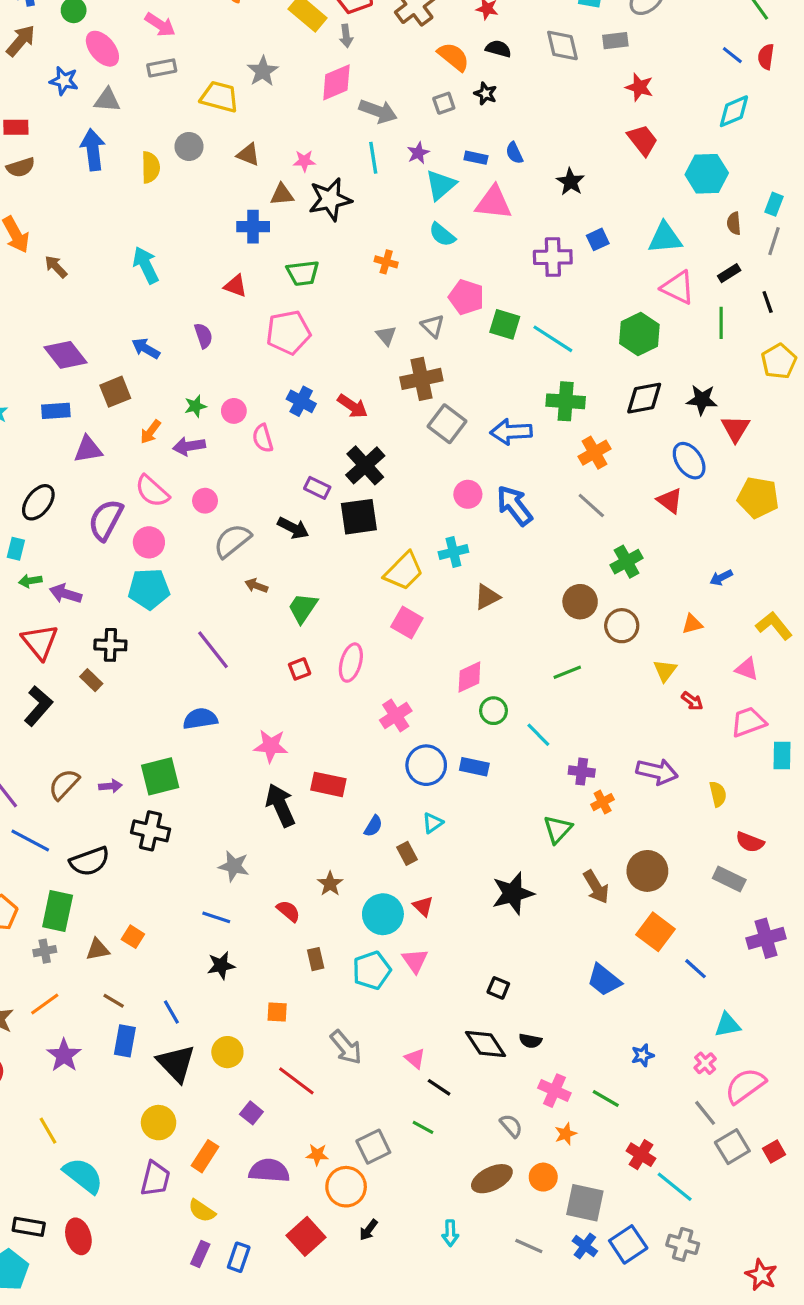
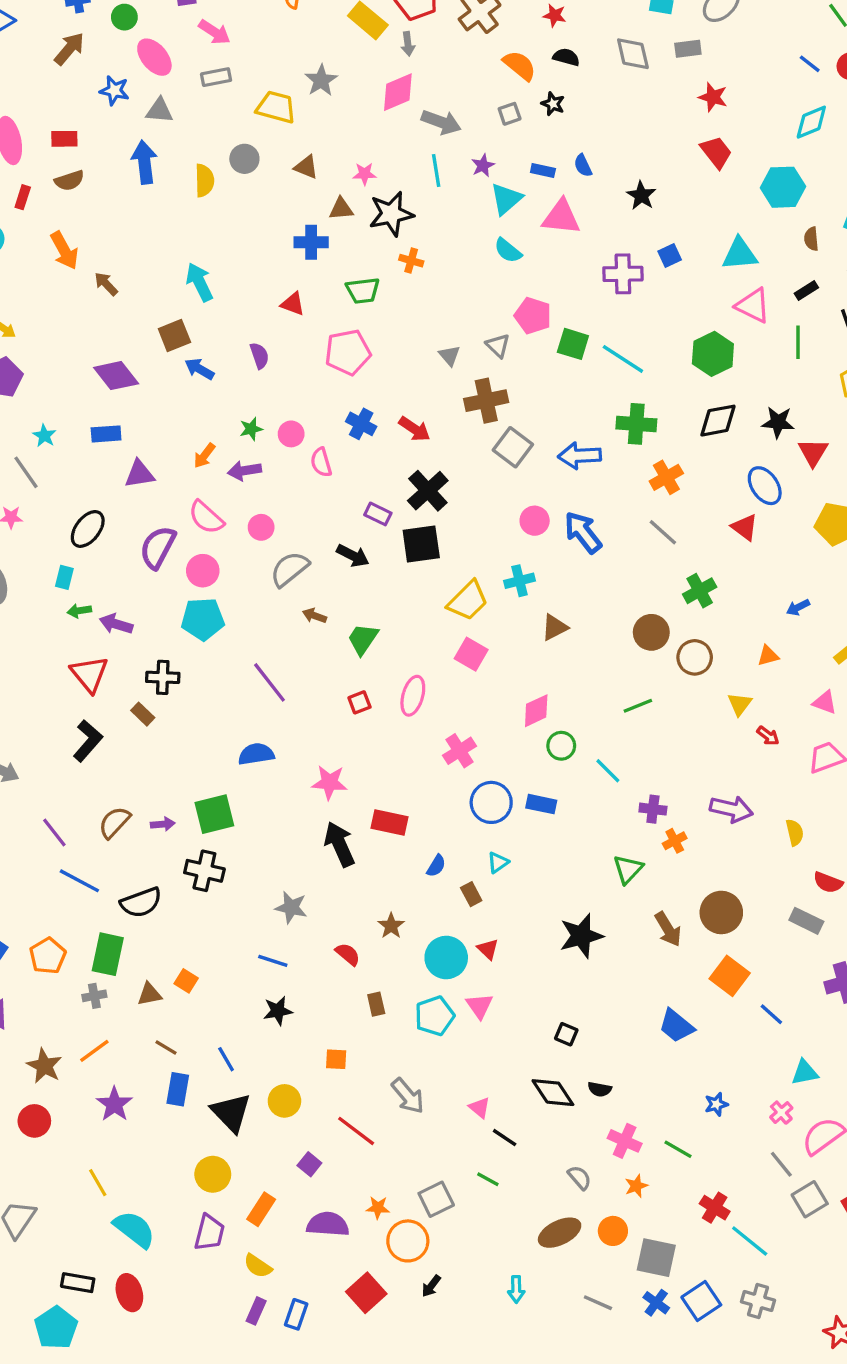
orange cross: (386, 262) -> (411, 261), moved
brown square: (115, 392) -> (174, 336), moved

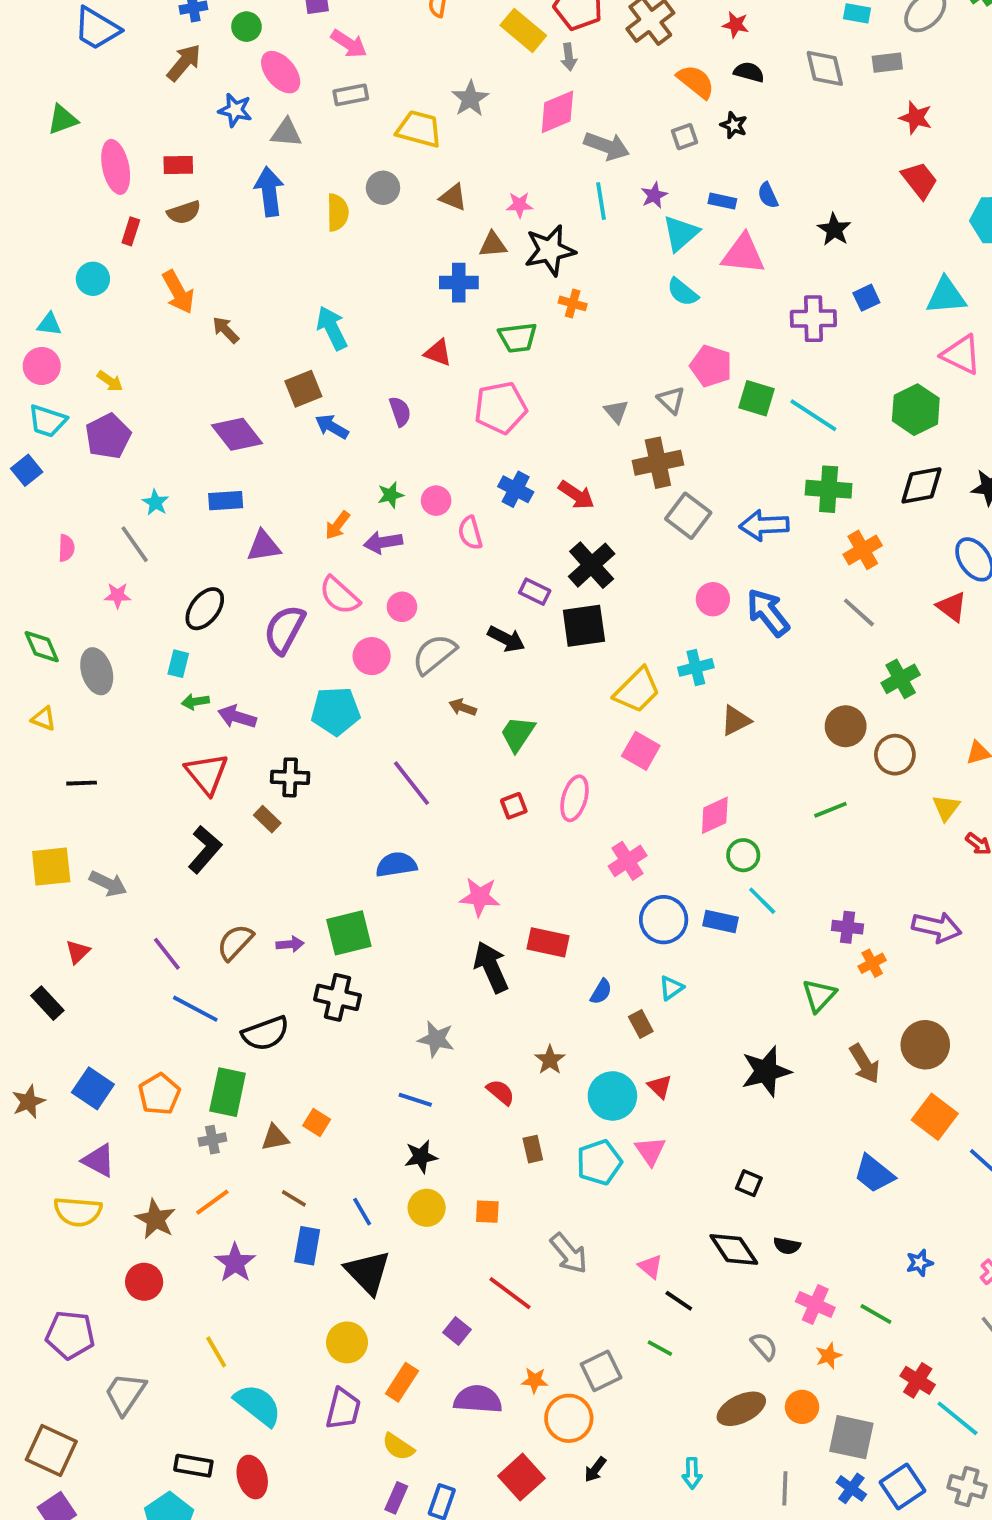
pink circle: (203, 571) -> (372, 656), moved
cyan line: (608, 771) -> (762, 901), moved
yellow circle: (284, 1101) -> (427, 1208), moved
gray line: (598, 1303) -> (785, 1488), turned 68

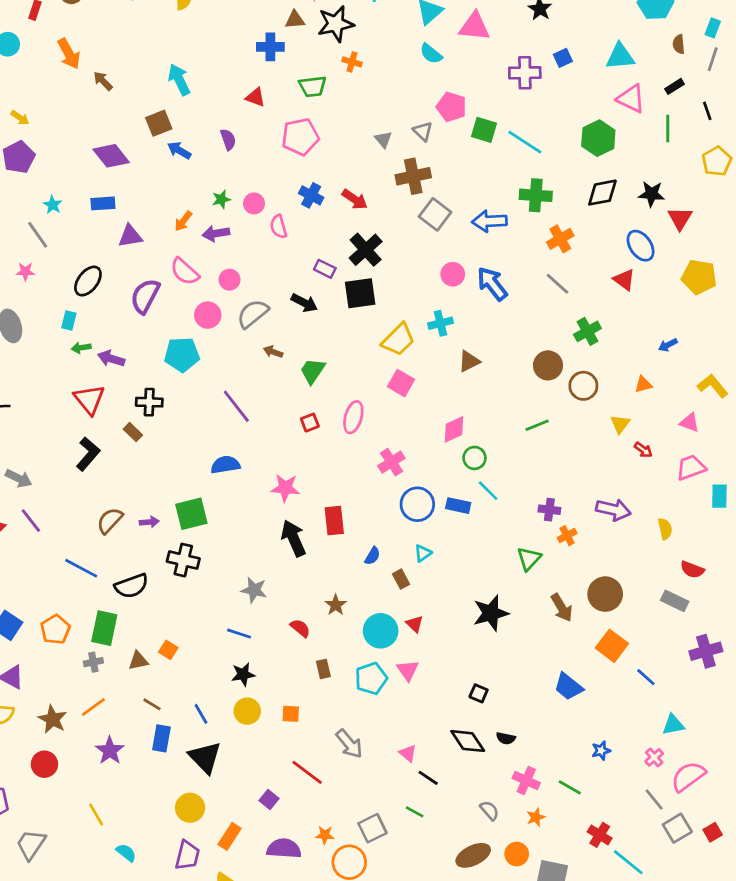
red rectangle: (548, 942) -> (334, 521), turned 72
purple line: (167, 954) -> (31, 521), moved
cyan semicircle: (258, 1405) -> (126, 853), size x0.6

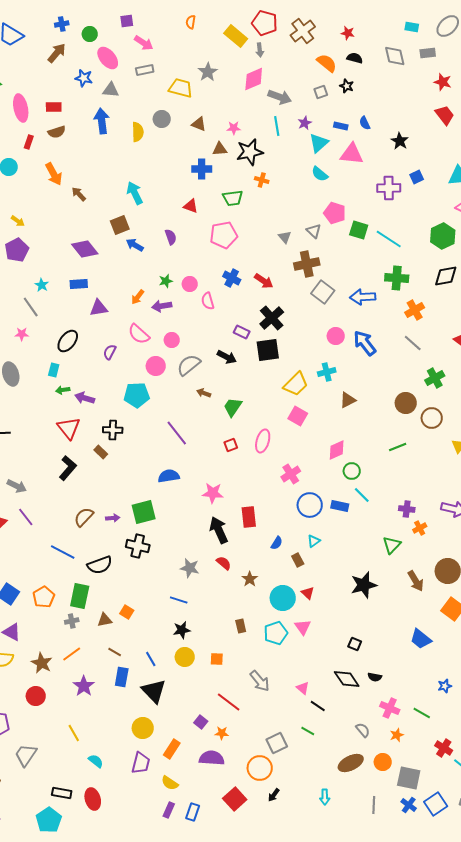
purple semicircle: (145, 296) -> (110, 352), size x0.6
red semicircle: (300, 628) -> (224, 563), moved
orange star: (325, 835) -> (222, 733), moved

